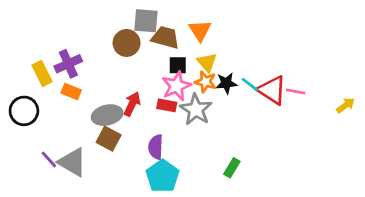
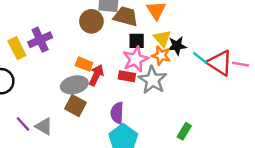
black star: (226, 83) -> (177, 46), moved
orange rectangle: (71, 91) -> (84, 64), moved
gray triangle: (72, 162) -> (44, 126), size x0.7

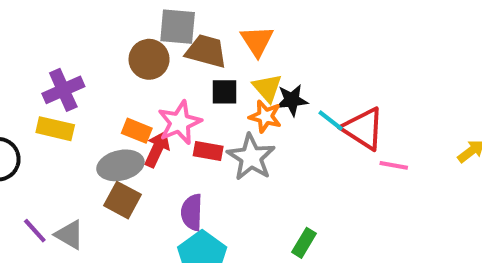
yellow rectangle: (17, 48) -> (55, 129), moved, turned -50
pink star: (135, 59) -> (180, 123), moved
pink line: (241, 64) -> (394, 165), moved

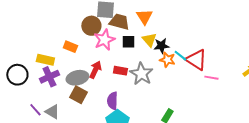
purple cross: (63, 90) -> (49, 77), moved
orange star: (265, 116) -> (167, 60), moved
pink star: (180, 123) -> (104, 40), moved
orange rectangle: (137, 131) -> (70, 47), moved

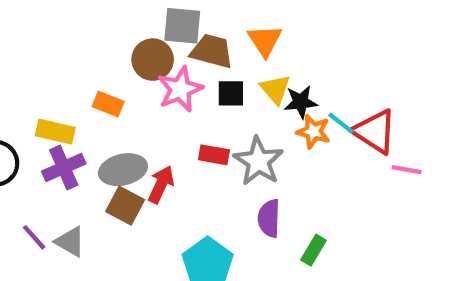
red arrow: (95, 70) -> (161, 184), moved
purple semicircle: (112, 101) -> (269, 218), moved

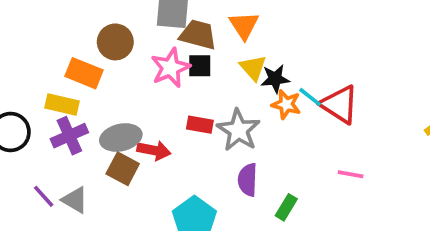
brown circle: (153, 60) -> (115, 42), moved
black square: (231, 93) -> (200, 66), moved
orange rectangle: (108, 104) -> (84, 73), moved, size x1.4
pink line: (407, 170) -> (351, 174), moved
red arrow: (161, 184) -> (154, 150), turned 76

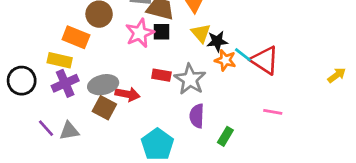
gray triangle: (75, 200) -> (69, 131), turned -40

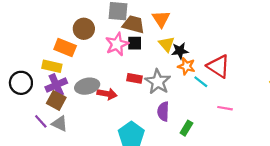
cyan line: (243, 55) -> (201, 82), moved
brown square: (104, 108) -> (56, 100), moved
gray triangle: (69, 131) -> (60, 124), turned 35

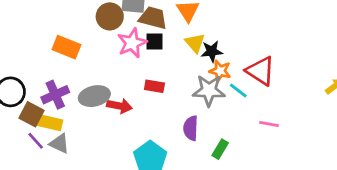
brown circle: (84, 29) -> (110, 16), moved
yellow rectangle: (52, 66) -> (50, 123), moved
gray star: (158, 82) -> (209, 90), moved, turned -30
brown square: (56, 100) -> (31, 114), moved

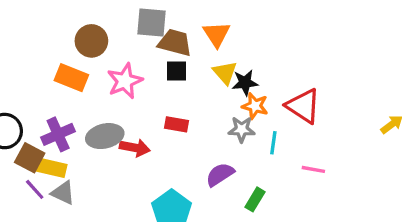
brown circle: (110, 16) -> (91, 41), moved
pink star: (132, 43) -> (125, 81), moved
gray star: (209, 90) -> (242, 129), size x0.7
cyan line: (238, 90) -> (273, 143), moved, turned 60
purple semicircle: (191, 128) -> (220, 174), turned 55

